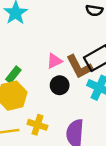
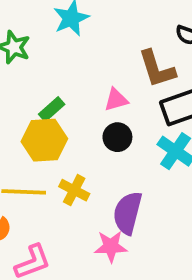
brown L-shape: (79, 67) -> (157, 69), moved

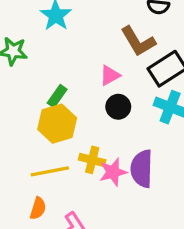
pink star: (111, 246) -> (113, 172), moved

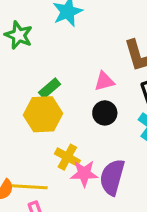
yellow line: (50, 171) -> (29, 187), moved

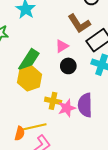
green rectangle: (50, 88) -> (29, 61), size x1.6

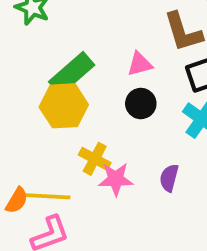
purple semicircle: (85, 105) -> (169, 178), moved, size x0.6

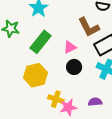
green rectangle: (72, 73) -> (41, 42), moved
purple semicircle: (169, 178) -> (95, 102), turned 80

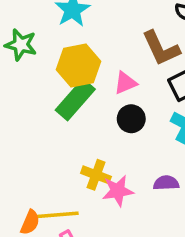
green rectangle: (41, 42) -> (75, 100), moved
yellow hexagon: (35, 75) -> (78, 66), moved

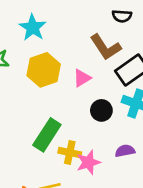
green rectangle: (75, 100) -> (47, 135), moved
black circle: (131, 119) -> (101, 110), moved

